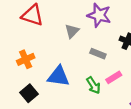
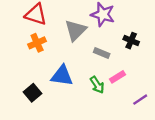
gray triangle: (72, 31) -> (76, 30), size x1.5
orange cross: (26, 59) -> (37, 43), moved

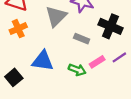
black cross: (131, 41) -> (110, 26), size x1.5
green arrow: (97, 85) -> (77, 70), turned -36
purple line: (140, 100) -> (119, 57), moved

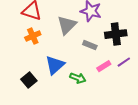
black cross: (110, 26) -> (116, 34), turned -30
blue triangle: (43, 61) -> (55, 65), turned -50
green arrow: (77, 70) -> (78, 78), moved

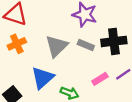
gray triangle: (67, 25) -> (57, 46), moved
gray rectangle: (90, 45) -> (86, 45), moved

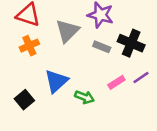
black cross: (114, 41) -> (131, 43), turned 30
gray triangle: (57, 46) -> (67, 31), moved

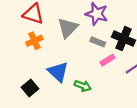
blue triangle: (56, 81) -> (58, 72), turned -35
pink rectangle: (116, 82) -> (107, 60), moved

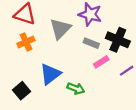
blue triangle: (58, 72) -> (50, 74), turned 40

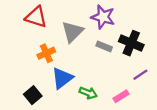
orange cross: (26, 42) -> (46, 53), moved
pink rectangle: (101, 62) -> (121, 96), moved

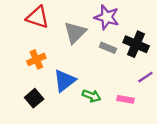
orange cross: (46, 53) -> (36, 59), moved
pink rectangle: (121, 96) -> (125, 99), turned 42

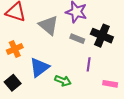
gray triangle: (75, 33) -> (49, 25), turned -35
purple line: (145, 77) -> (89, 64), moved, turned -48
pink rectangle: (125, 99) -> (110, 84), moved

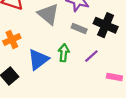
purple line: (89, 64) -> (91, 56), turned 40
green arrow: (63, 81) -> (64, 53), moved, turned -105

